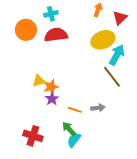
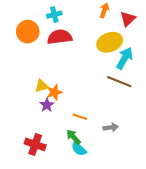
brown line: (112, 77) -> (119, 82), turned -30
purple star: (52, 99) -> (47, 105), moved
gray arrow: (98, 108) -> (111, 127), moved
cyan semicircle: (74, 140) -> (79, 149), turned -84

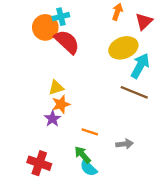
orange circle: (28, 32) -> (45, 27), moved
red semicircle: (60, 37) -> (67, 42), turned 50
yellow triangle: (42, 86) -> (56, 87), moved

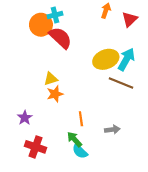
yellow ellipse: (123, 48) -> (106, 59), moved
purple star: (52, 119) -> (25, 118), moved
orange line: (90, 132) -> (81, 119), turned 64

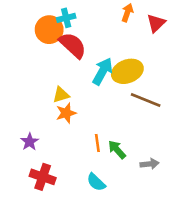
cyan arrow: (126, 59) -> (103, 71), moved
gray arrow: (112, 130) -> (150, 164), moved
green arrow: (74, 139) -> (117, 150), moved

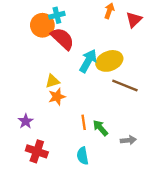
cyan semicircle: (96, 182) -> (83, 156), turned 36

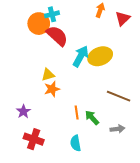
brown line: (125, 86) -> (119, 96), moved

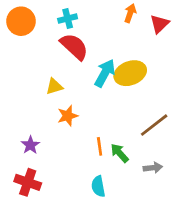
orange circle: (39, 24) -> (21, 21), moved
yellow triangle: (48, 75) -> (54, 86), moved
brown line: (119, 96) -> (154, 125), turned -60
red cross: (34, 139) -> (28, 182), moved

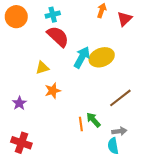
purple star: (30, 145) -> (19, 103), moved
orange line: (100, 146) -> (81, 124), moved
cyan semicircle: (98, 186) -> (113, 146), moved

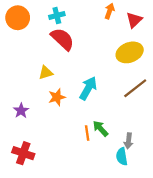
cyan arrow: (82, 57) -> (88, 88), moved
yellow ellipse: (102, 57) -> (130, 52), moved
brown line: (120, 98) -> (135, 88), moved
gray arrow: (119, 131) -> (128, 141), turned 104

